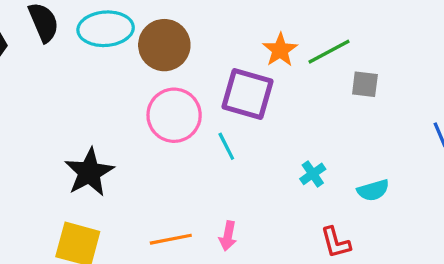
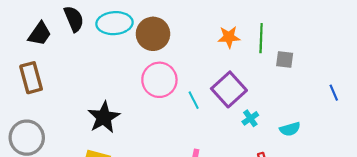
orange star: (280, 50) -> (229, 37), turned 30
green line: (329, 52) -> (261, 38), turned -60
purple square: (247, 94) -> (229, 89), moved, turned 32

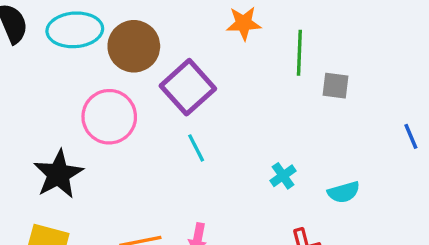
orange star: (229, 37) -> (244, 23), moved
pink circle: (159, 80) -> (109, 117), moved
purple square: (229, 89) -> (188, 87), moved

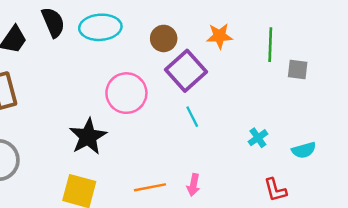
orange star: (244, 23) -> (219, 36), moved
brown circle: (134, 46) -> (164, 38), moved, size x0.7

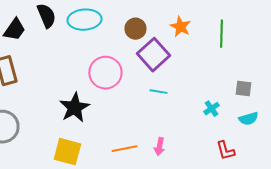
orange star: (219, 36) -> (180, 27), turned 30
gray square: (298, 69) -> (243, 89), moved
cyan line: (192, 117) -> (158, 92), turned -54

